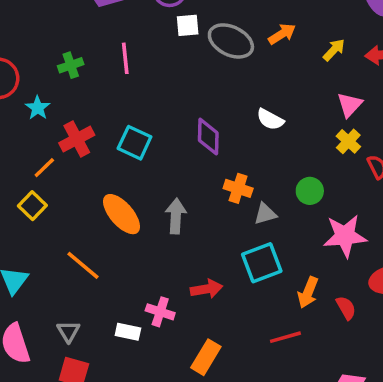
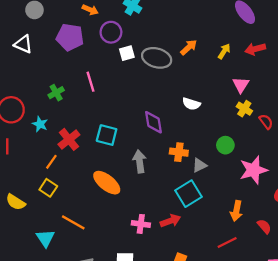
gray arrow: (176, 216) -> (140, 161), moved
cyan square: (262, 263) -> (189, 194), moved
orange line: (83, 265) -> (73, 222), moved
red semicircle: (346, 308) -> (264, 226), moved
pink cross: (160, 312) -> (141, 224), moved

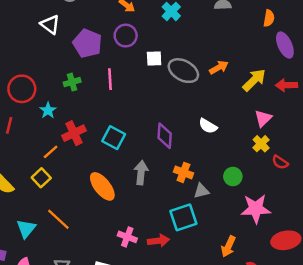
purple circle: (111, 32) -> (126, 36), moved
purple pentagon: (70, 37) -> (87, 43), moved
yellow arrow: (224, 51) -> (254, 80), size x1.5
red semicircle: (266, 122) -> (280, 162), turned 147

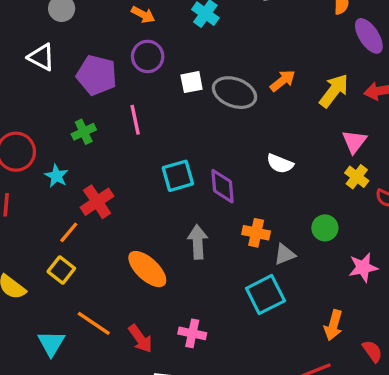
cyan square: (114, 138) -> (178, 176), moved, turned -35
pink star: (256, 209) -> (363, 267), size x0.7
red arrow: (158, 241) -> (140, 339), moved, turned 70

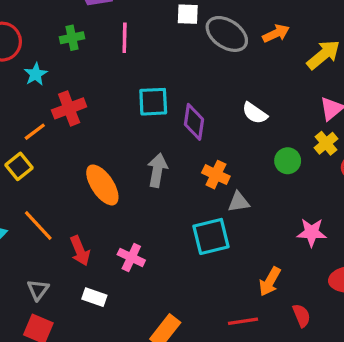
green circle: (325, 228) -> (288, 161), moved

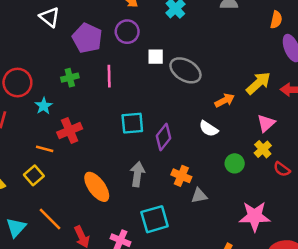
orange arrow: (276, 33) -> (225, 100), moved
purple diamond: (194, 122) -> (163, 137), turned 32
orange line: (35, 132) -> (45, 149), turned 54
pink star: (312, 232) -> (255, 216), size x1.4
cyan square: (211, 236) -> (155, 219), moved

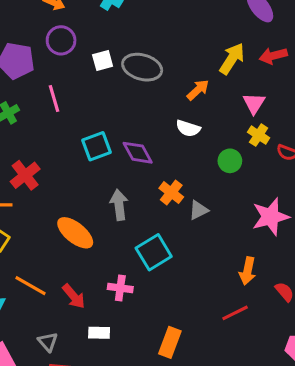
purple diamond: (163, 137) -> (138, 153), turned -52
orange cross: (181, 176) -> (171, 193), turned 30

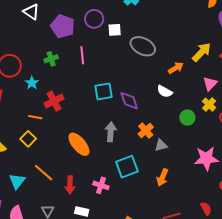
white square: (103, 61) -> (115, 30), moved
orange arrow: (247, 271) -> (162, 177), moved
red arrow: (74, 296) -> (70, 185), turned 30

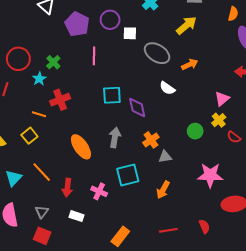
yellow arrow: (202, 52) -> (186, 25), moved
green cross: (51, 59) -> (53, 62), moved, turned -32
orange arrow: (176, 68) -> (190, 64), moved
white semicircle: (165, 91) -> (167, 88), moved

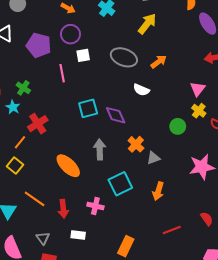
white square: (130, 33) -> (83, 55), moved
orange line: (39, 114) -> (20, 142), turned -56

